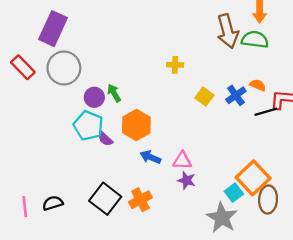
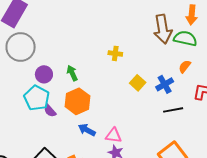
orange semicircle: (258, 85) -> (185, 66), moved, turned -80
green arrow: (114, 93) -> (72, 73), moved
black line: (266, 112) -> (173, 110), moved

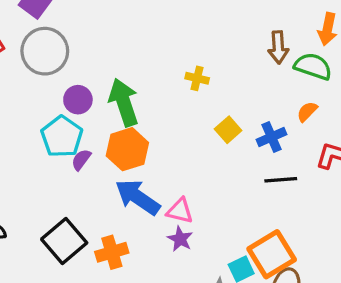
brown arrow: (163, 29) -> (278, 47), size x0.7
green arrow: (72, 73) -> (124, 102), size x1.8
purple semicircle: (50, 111) -> (81, 160), turned 72
blue arrow: (87, 130) -> (138, 197), size x1.6

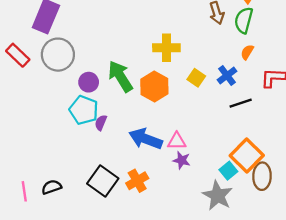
green semicircle: (313, 66) -> (244, 20), turned -80
yellow cross: (197, 78) -> (166, 48), size x1.6
orange hexagon: (127, 149) -> (154, 87), moved

